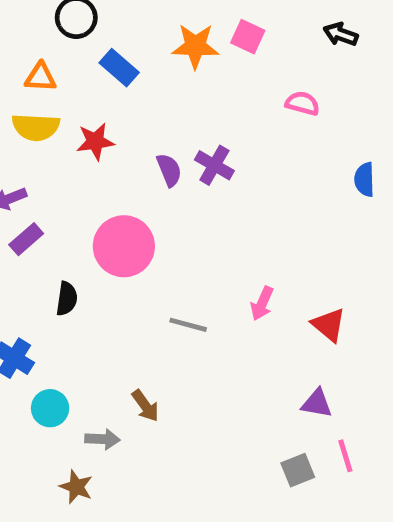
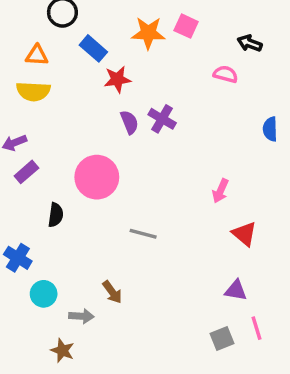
black arrow: (341, 34) -> (250, 43), moved
red star: (95, 141) -> (117, 79), moved
pink arrow: (262, 303) -> (220, 191), moved

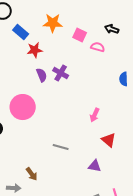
pink square: (186, 26) -> (80, 35), moved
gray line: (143, 234) -> (61, 147), moved
purple triangle: (236, 290) -> (95, 166), moved

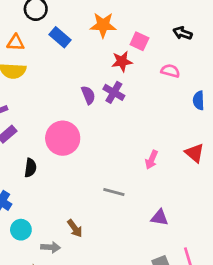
pink semicircle: (98, 47) -> (170, 71), moved
red star: (35, 50) -> (122, 61), moved
pink arrow: (95, 115) -> (152, 160), moved
red triangle: (109, 140) -> (195, 153), moved

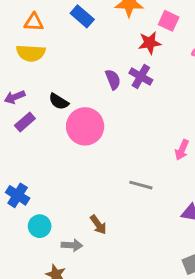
black semicircle: (30, 168) -> (59, 101), moved, turned 114

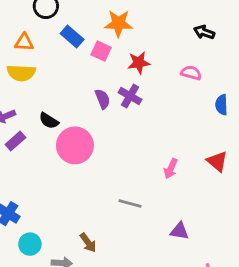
pink square: (169, 21) -> (101, 51), moved

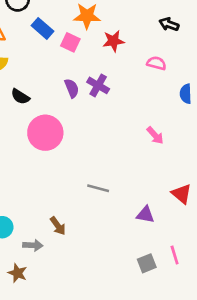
red star: (139, 63) -> (113, 41), moved
black semicircle: (49, 121) -> (20, 97), moved
red triangle: (217, 161) -> (182, 194), moved
pink arrow: (171, 169) -> (155, 135), moved, turned -66

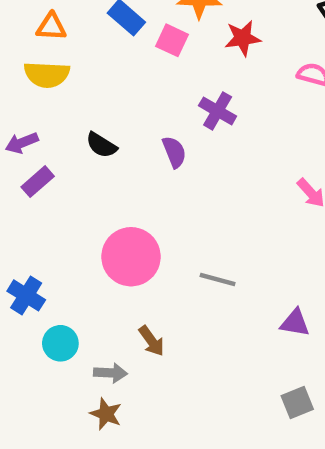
purple semicircle: (72, 88) -> (174, 152), moved
black semicircle: (20, 97) -> (101, 145), moved
pink circle: (45, 133) -> (131, 257), moved
brown star: (18, 273) -> (106, 414), moved

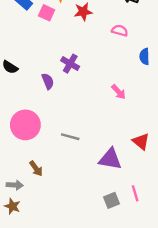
purple cross: (218, 111) -> (70, 64), moved
purple semicircle: (174, 152) -> (48, 81), moved
purple triangle: (295, 323) -> (110, 159), size x1.5

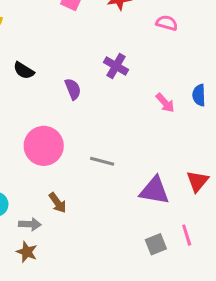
blue semicircle: (144, 56) -> (199, 95), moved
purple cross: (70, 64) -> (116, 66), moved
red triangle: (141, 141) -> (197, 181), moved, turned 30

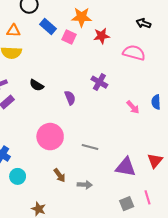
pink semicircle: (167, 23) -> (134, 53), size x1.5
gray arrow: (30, 224) -> (85, 185), moved

